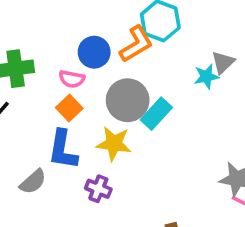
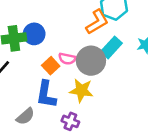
blue circle: (94, 52) -> (34, 34), moved
pink semicircle: (72, 79) -> (67, 59), moved
cyan rectangle: (156, 114) -> (111, 47), moved

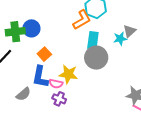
cyan rectangle: (111, 47) -> (93, 40), turned -36
pink semicircle: (67, 59) -> (56, 84), moved
gray circle: (91, 61) -> (96, 58), moved

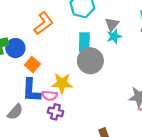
orange L-shape: (82, 20) -> (44, 23), moved
blue circle: (31, 28) -> (15, 48), moved
gray triangle: (129, 31) -> (112, 24), moved

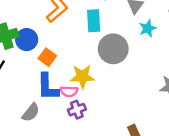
cyan star: (114, 36) -> (148, 28), moved
cyan rectangle: (84, 42) -> (94, 21), moved
purple cross: (55, 112) -> (77, 110), turned -32

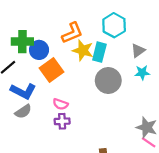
orange square: (47, 57) -> (51, 70), size x1.5
yellow star: (82, 77) -> (83, 50), moved
blue L-shape: (48, 87) -> (23, 91), moved, turned -80

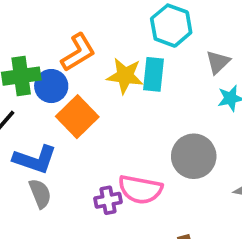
orange L-shape: (72, 33) -> (78, 52), moved
gray circle: (108, 81) -> (194, 156), moved
pink semicircle: (60, 104) -> (140, 189), moved, size x1.6
gray semicircle: (23, 111) -> (40, 194), turned -70

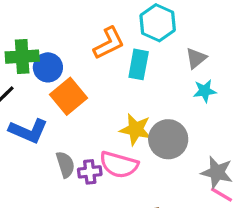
orange L-shape: (78, 52) -> (109, 43), moved
yellow star: (125, 76) -> (136, 129), moved
gray semicircle: (40, 194) -> (65, 165), moved

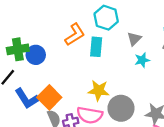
orange square: (69, 96) -> (49, 97), moved
blue L-shape: (28, 131) -> (27, 99), turned 40
gray circle: (168, 139) -> (121, 108), moved

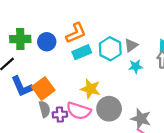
cyan hexagon: (106, 18) -> (110, 49), moved
cyan rectangle: (96, 47) -> (82, 52), moved, turned 54
blue circle: (36, 55) -> (47, 42), moved

